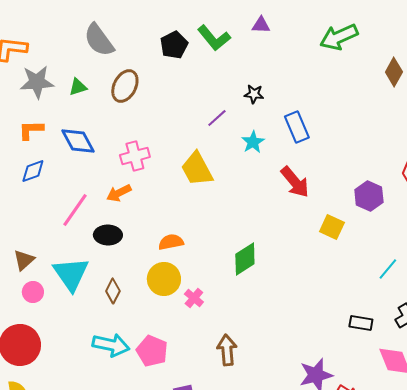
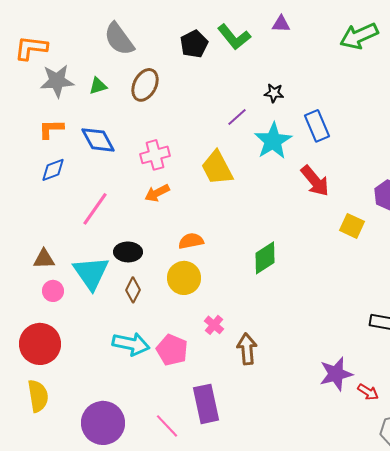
cyan star: (253, 142) -> (273, 141), size x1.6
orange arrow: (119, 193) -> (157, 193), moved
black ellipse: (108, 235) -> (128, 252), moved
brown triangle: (24, 260) -> (44, 259), turned 40
pink cross: (194, 298) -> (214, 325), moved

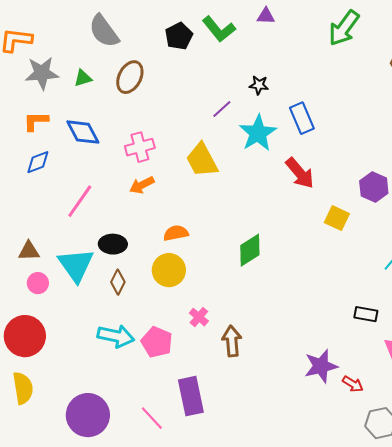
green arrow: (359, 36) -> (344, 28), turned -30

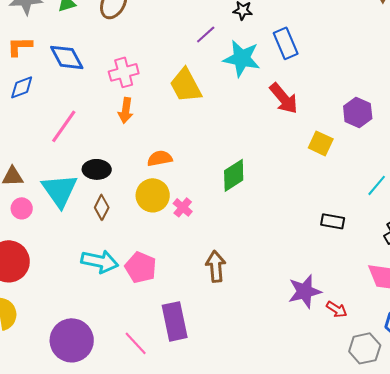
cyan star: (258, 133) -> (242, 58), turned -30
orange arrow: (142, 185) -> (126, 110), turned -55
black rectangle: (366, 314) -> (333, 221), moved
pink cross: (199, 317) -> (183, 207), moved

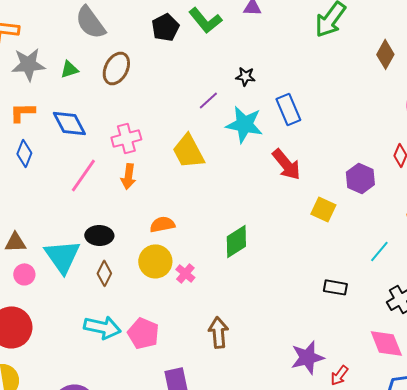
blue diamond: (22, 87) -> (24, 153), turned -48
pink line: (64, 126) -> (83, 175), moved
red arrow: (337, 309) -> (339, 375), turned 95

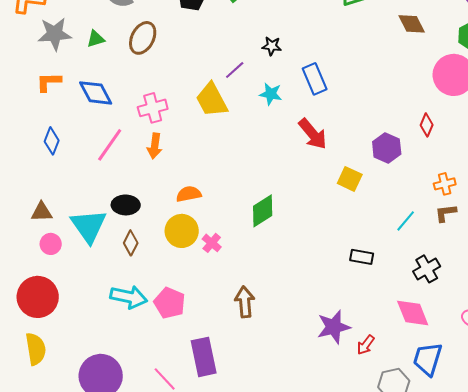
brown diamond: (385, 54) -> (412, 24), turned -56
cyan star: (244, 124) -> (271, 94), size x0.6
yellow trapezoid: (188, 151) -> (212, 100), moved
blue diamond: (24, 153) -> (52, 141), moved

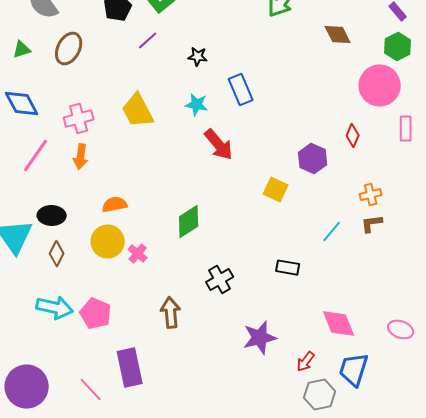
purple line: (235, 70) -> (148, 41), moved
red arrow: (313, 134) -> (219, 145), moved
black cross: (427, 269) -> (220, 280), moved
red arrow: (366, 345) -> (306, 362), moved

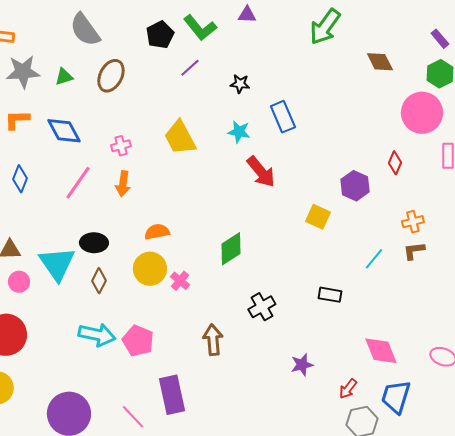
pink cross: (79, 119) -> (121, 146), size x0.7
purple star: (260, 338) -> (302, 365), size x0.7

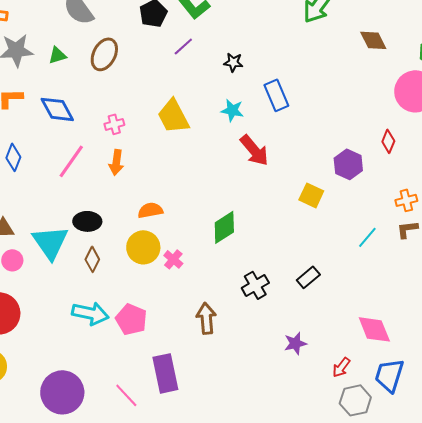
black rectangle: (330, 295) -> (308, 277), moved, turned -50

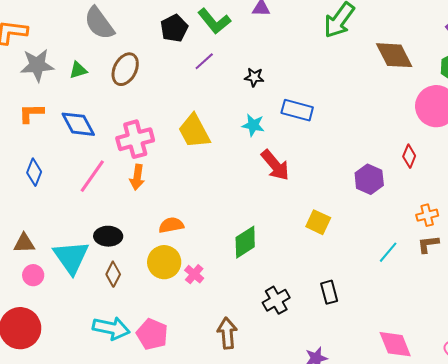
brown diamond: (373, 40) -> (394, 55), size x1.4
blue rectangle: (276, 95) -> (297, 110), turned -52
pink cross: (114, 124) -> (135, 139), size x1.8
yellow square: (311, 195) -> (318, 222), moved
black rectangle: (308, 277) -> (329, 292), turned -65

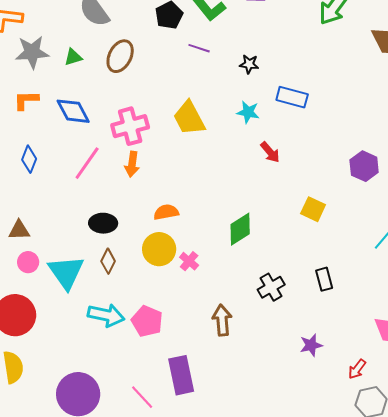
purple line: (204, 61) -> (199, 48), turned 60
red arrow: (275, 165) -> (270, 152), size x0.7
cyan triangle: (71, 257) -> (66, 272), moved

